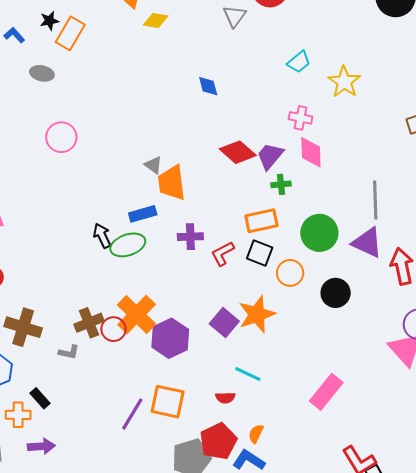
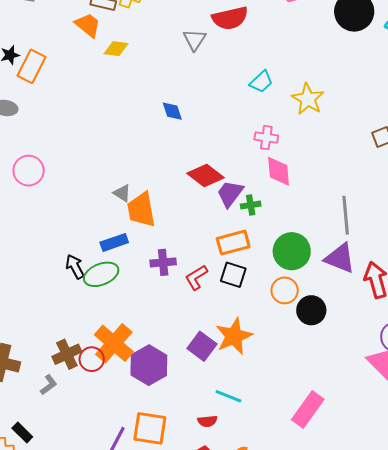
purple trapezoid: (270, 156) -> (230, 194), moved
orange circle: (290, 273) -> (285, 290), moved
gray L-shape: (69, 352) -> (49, 385), turned -45

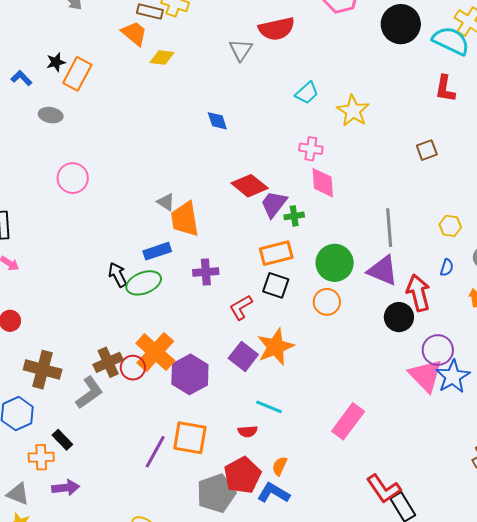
red L-shape: (196, 277) -> (241, 307), moved
black circle: (311, 310) -> (399, 317), moved
gray L-shape: (49, 385) -> (89, 393), size x1.6

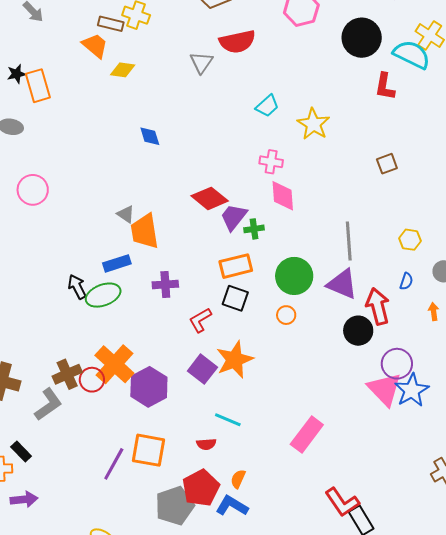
orange rectangle: (77, 74) -> (38, 86), turned -44
red L-shape: (445, 89) -> (385, 86), moved
blue diamond: (217, 121) -> (150, 136), moved
orange circle: (327, 302) -> (286, 315), size x0.7

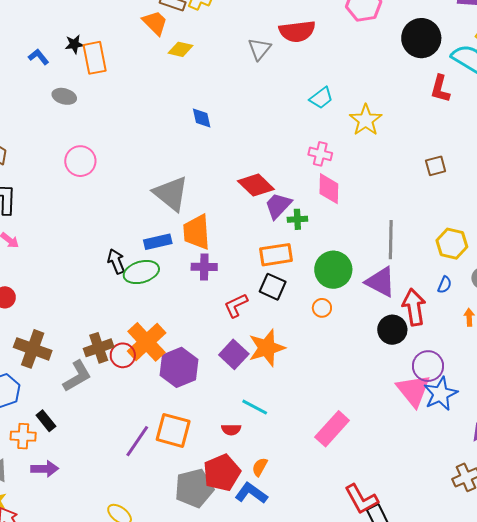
gray triangle: (126, 214) -> (171, 193), size x2.0
orange trapezoid: (145, 231) -> (197, 232), moved
yellow hexagon: (410, 240) -> (452, 244), size x1.4

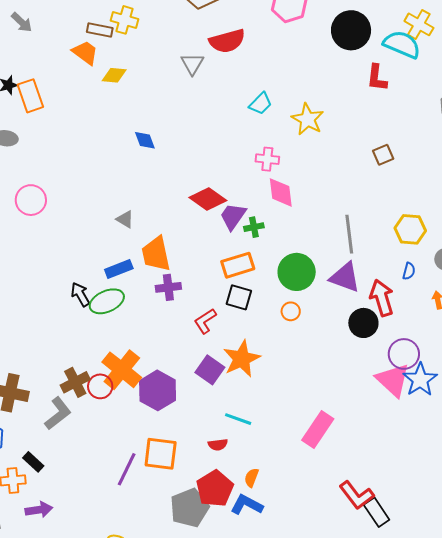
gray triangle: (171, 193) -> (125, 219), size x0.5

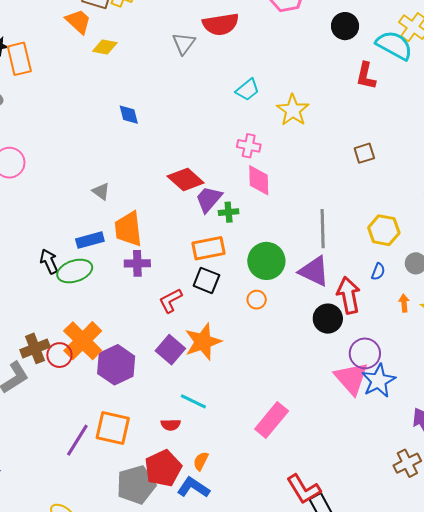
black circle: (351, 30) -> (345, 26), size x0.7

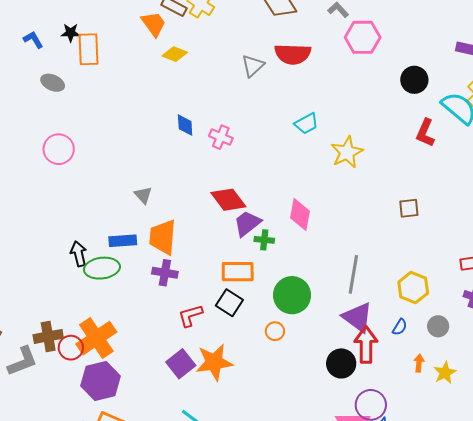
pink cross: (249, 146) -> (221, 137), moved
purple triangle: (314, 271) -> (358, 317), moved
purple hexagon: (116, 365) -> (101, 381), moved

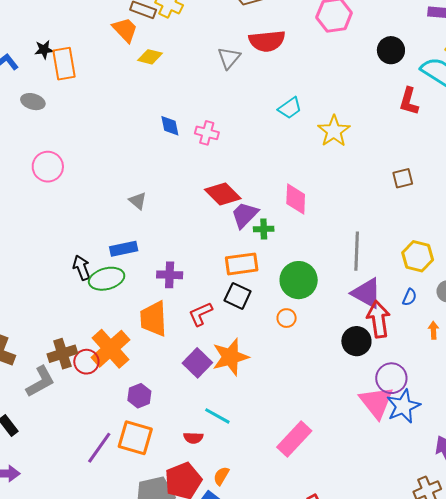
orange trapezoid: (163, 237) -> (154, 319), moved
purple hexagon: (101, 381) -> (139, 396), moved, size x0.6

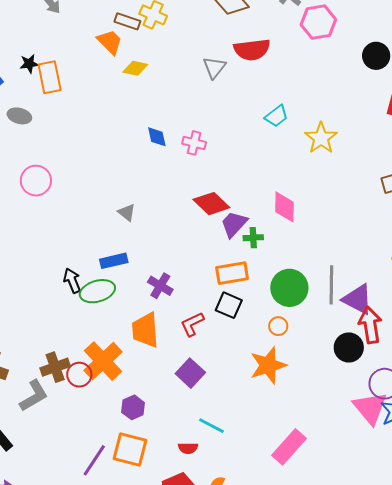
gray line: (357, 251) -> (331, 285), moved
purple cross: (170, 275) -> (160, 286), turned 30
orange star: (230, 357) -> (268, 365), moved

